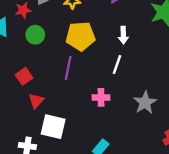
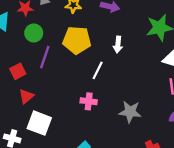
white line: (117, 65) -> (98, 70), moved
purple line: (68, 68) -> (45, 57), moved
gray star: (145, 103) -> (130, 112), turned 30

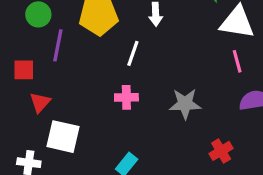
red square: (18, 71) -> (24, 70), turned 35

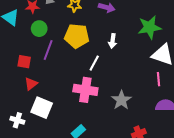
pink cross: (126, 97) -> (85, 90), size x1.6
gray star: (185, 104) -> (121, 100), turned 30

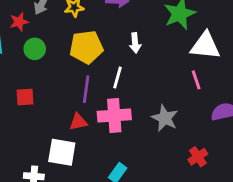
purple line: (48, 50) -> (86, 89), moved
pink line: (159, 79) -> (196, 80), moved
red triangle: (31, 84) -> (78, 122), moved, turned 40

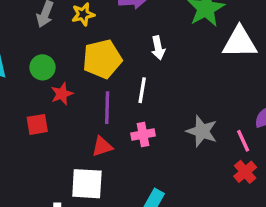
red star: (19, 22) -> (62, 94), moved
pink line: (196, 80) -> (243, 141), moved
pink cross: (114, 116) -> (143, 135), size x0.6

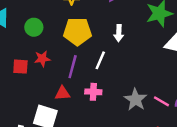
red star: (62, 94) -> (42, 59), moved
pink line: (243, 141) -> (161, 101), moved, turned -49

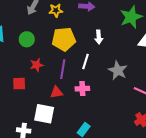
red square: (20, 67) -> (19, 84), moved
gray star: (135, 100) -> (118, 70), moved

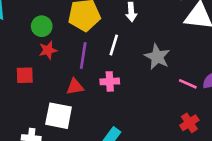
green circle: (27, 39) -> (42, 26), moved

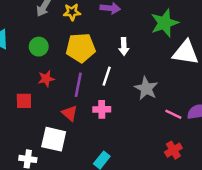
green circle: (42, 26) -> (39, 47), moved
red triangle: (75, 87) -> (70, 113), turned 49

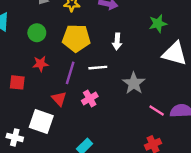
green star: (165, 23) -> (158, 24), size x0.7
white line: (107, 76) -> (98, 68), turned 60
pink cross: (102, 109) -> (90, 99), turned -35

